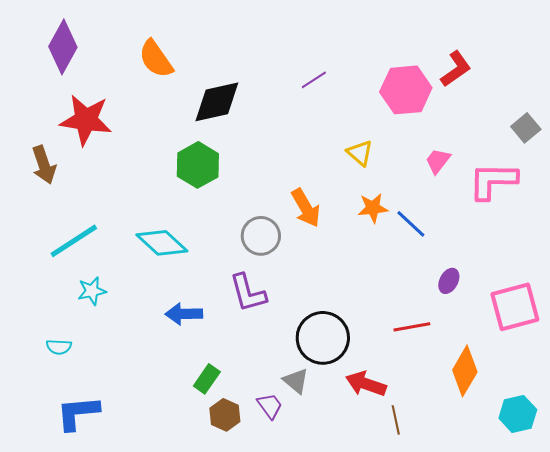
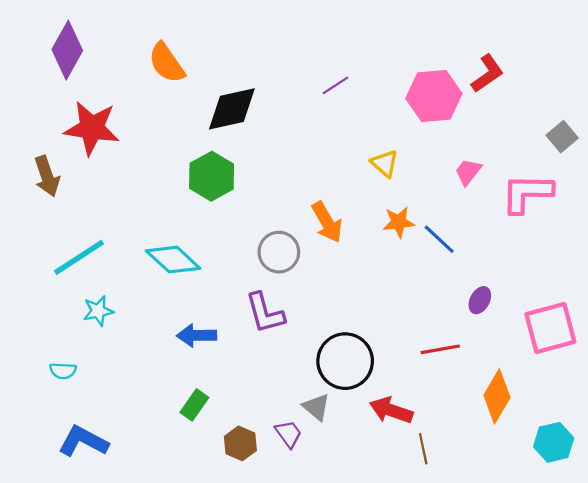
green rectangle: (207, 379) -> (194, 405), moved
blue L-shape: (78, 413) -> (83, 441), turned 33

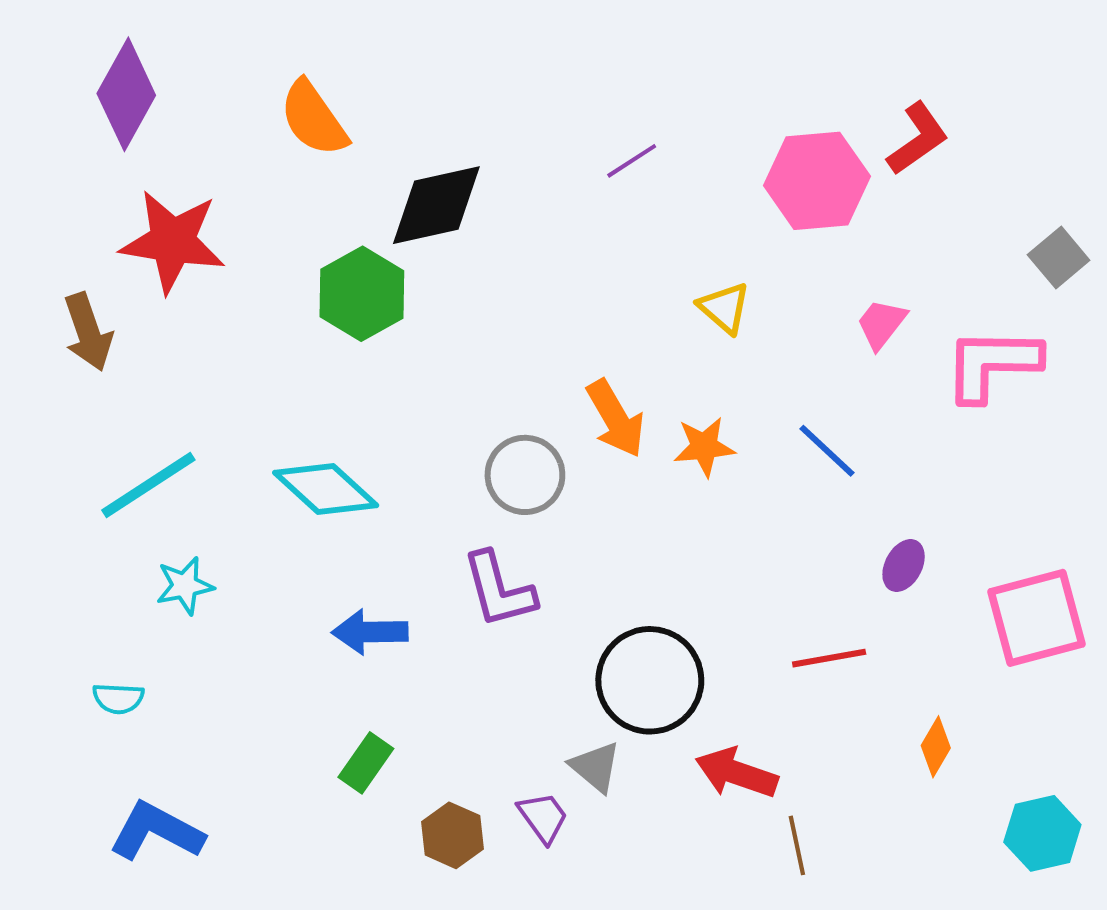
green hexagon: (212, 176) -> (362, 294), moved
orange star: (399, 222) -> (704, 447), moved
orange diamond: (497, 396) -> (936, 747), size x0.6

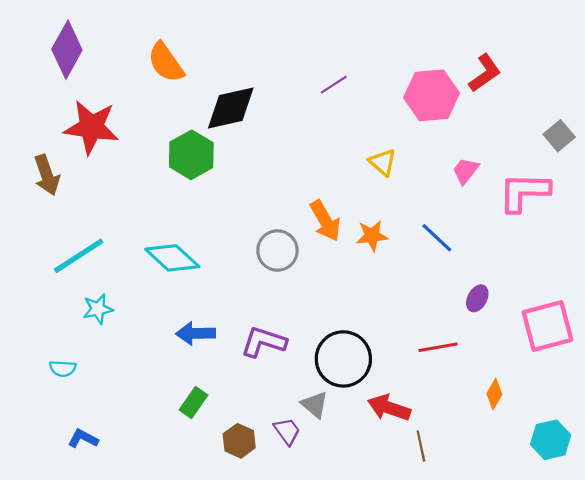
purple L-shape: (499, 590) -> (264, 342), moved, turned 123
blue L-shape: (156, 831) -> (83, 439), size x0.6

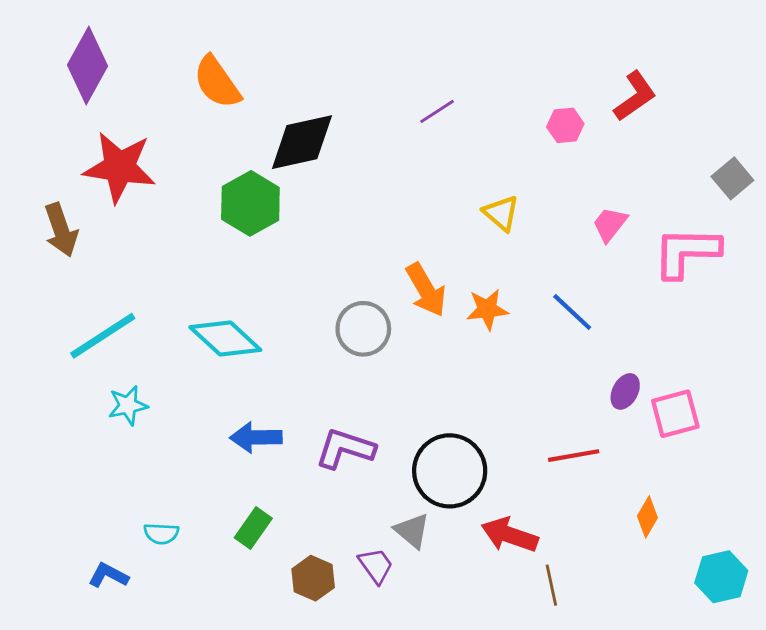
pink hexagon: (432, 95) -> (565, 125), size x0.5
pink square: (547, 326) -> (675, 414), moved, size x0.7
cyan semicircle: (63, 369) -> (161, 534), moved

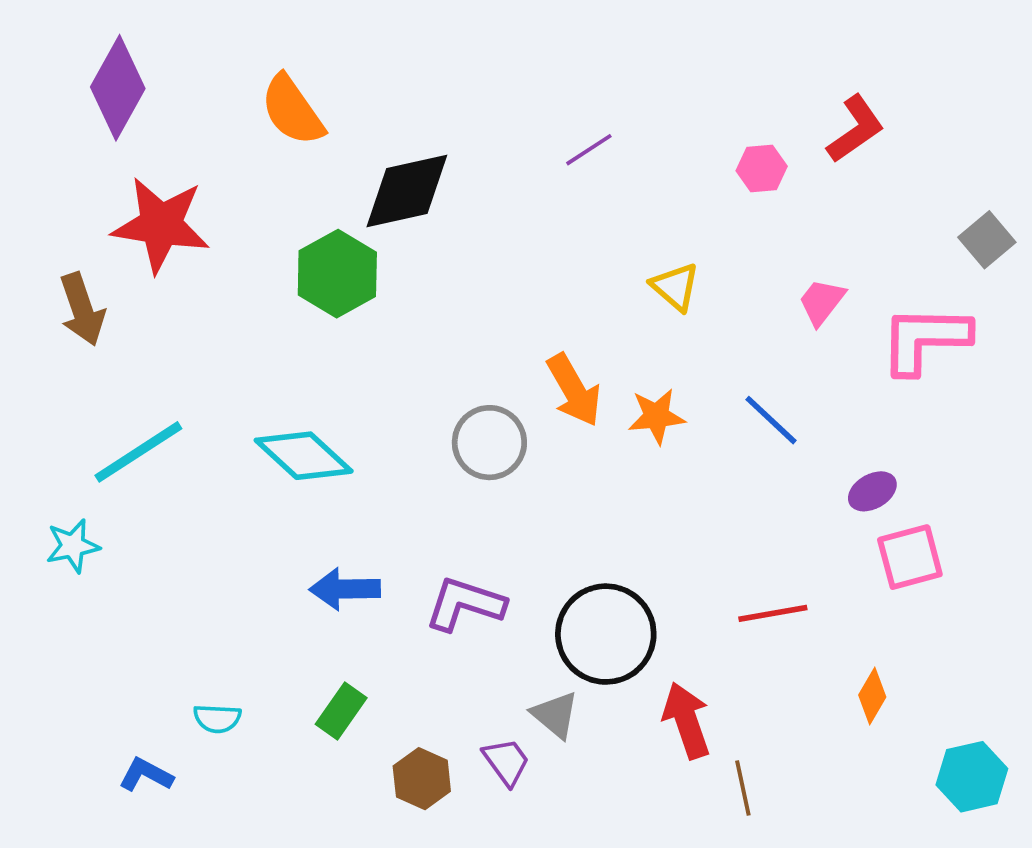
purple ellipse: (625, 391) -> (872, 491), moved, turned 32
cyan star: (128, 405) -> (73, 546), moved
red arrow: (510, 535) -> (687, 720), turned 52

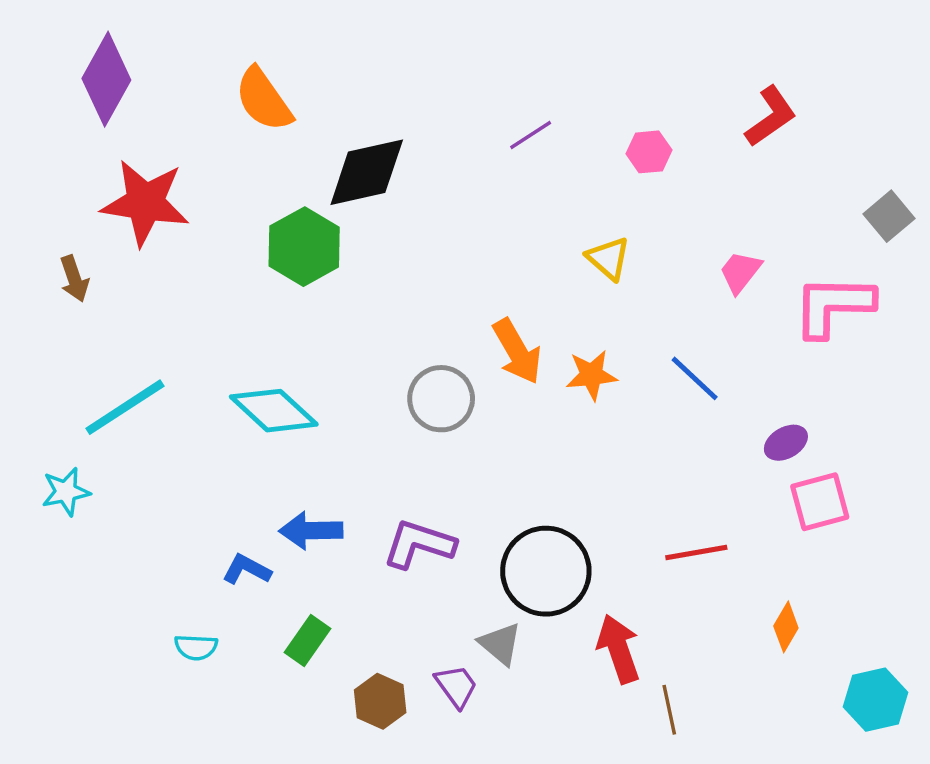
pink hexagon: (762, 168) -> (649, 152), moved
brown arrow: (82, 309) -> (74, 279), size x0.7
blue L-shape: (146, 775) -> (247, 569), moved

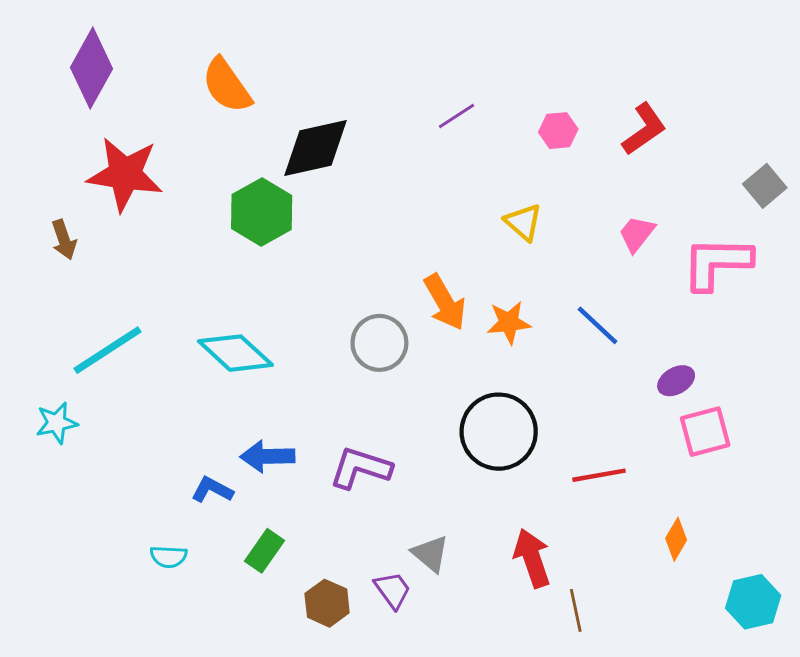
red L-shape: (771, 116) -> (644, 129), moved
black circle: (546, 571) -> (499, 432), moved

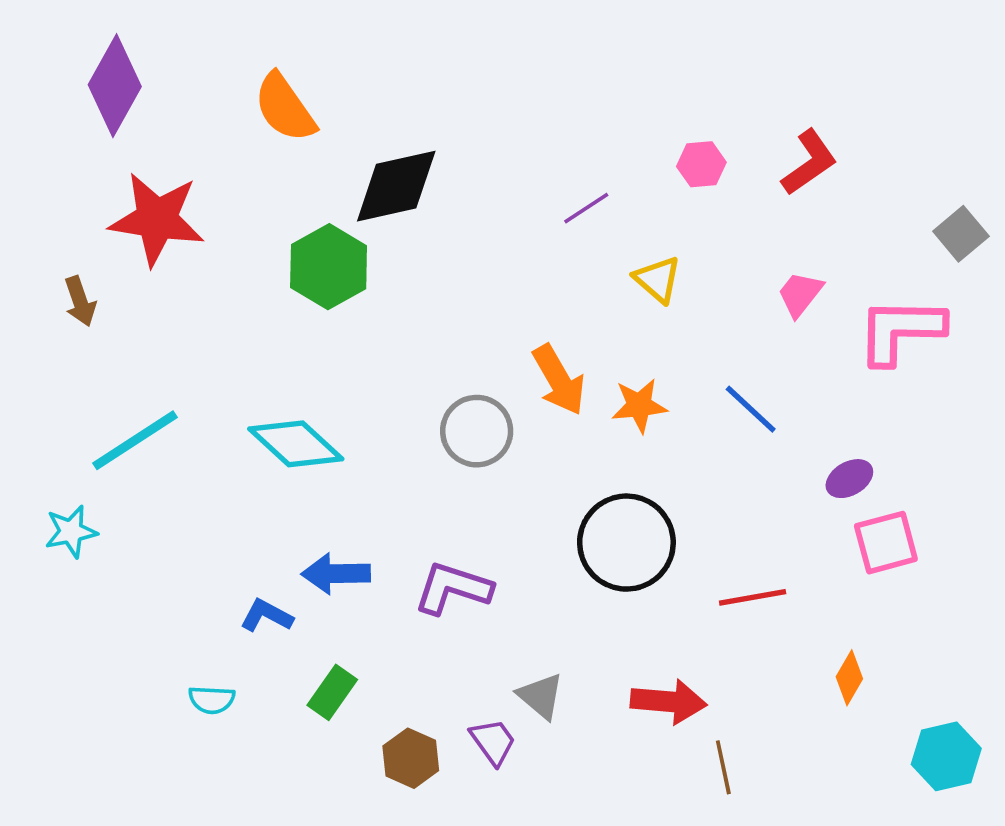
purple line: (456, 116) -> (586, 208), moved
red arrow: (532, 558) -> (669, 702), turned 114

